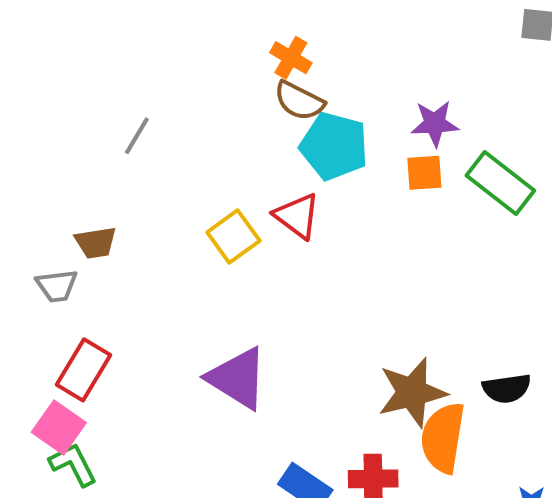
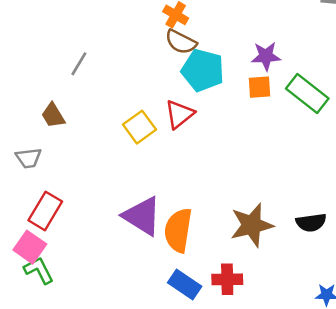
red triangle: (297, 216) -> (179, 114), turned 44
brown trapezoid: (96, 243) -> (53, 115), moved, turned 68
orange semicircle: (443, 438) -> (178, 230), moved

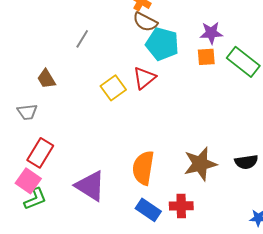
gray line: (79, 64) -> (82, 39), moved
purple triangle: (142, 216) -> (90, 186), moved
green L-shape: (39, 270) -> (35, 199), turned 95

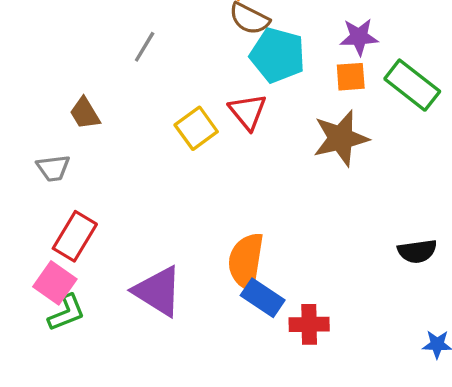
red triangle: (144, 78) -> (248, 112), turned -30
brown star: (200, 164) -> (341, 138), moved
blue rectangle: (148, 210) -> (263, 298), moved

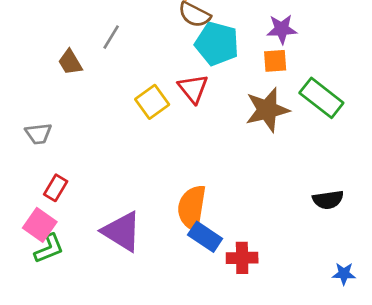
green rectangle: (412, 85) -> (321, 98), moved
brown trapezoid: (85, 113) -> (70, 62), moved
red rectangle: (75, 236) -> (56, 188), size x0.7

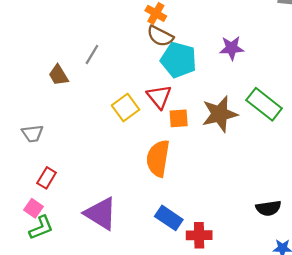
orange square: (275, 61) -> (179, 118), moved
black semicircle: (328, 200) -> (268, 208), moved
orange semicircle: (192, 208) -> (158, 158), moved
pink square: (40, 225) -> (34, 208), size x0.7

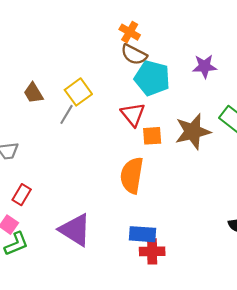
gray line: (92, 55) -> (67, 114), moved
yellow square: (126, 108) -> (78, 92), moved
blue rectangle: (169, 218) -> (142, 234), turned -30
red cross: (199, 235) -> (152, 251), moved

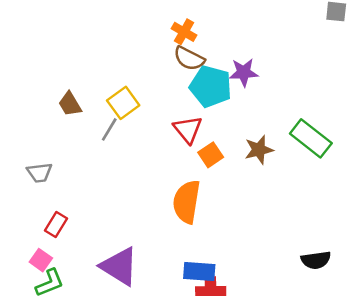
purple star: (205, 66) -> (244, 72), moved
brown star: (193, 132) -> (259, 150), size x0.7
orange square: (152, 136) -> (211, 155), turned -30

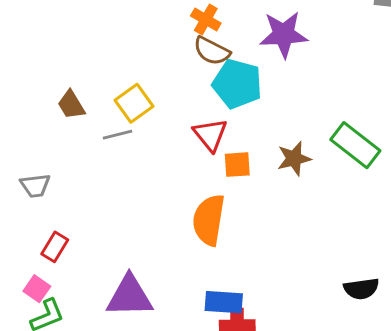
purple star: (244, 72) -> (284, 34), moved, size x1.4
gray line: (109, 129) -> (118, 135), turned 45
orange square: (211, 155) -> (237, 165), turned 30
purple triangle: (119, 266) -> (130, 296), turned -33

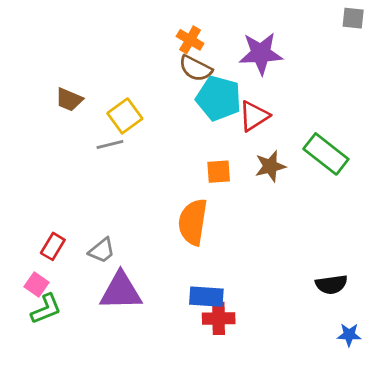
brown trapezoid: (71, 105) -> (69, 100), moved, turned -36
red triangle: (210, 135) -> (254, 116), moved, turned 36
gray trapezoid: (35, 186) -> (102, 250), moved, turned -32

